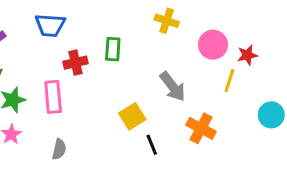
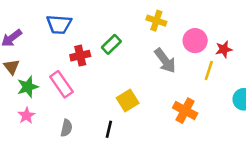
green rectangle: (113, 49) -> (111, 44), turned 42
gray arrow: (173, 86) -> (165, 61), moved
pink rectangle: (53, 97) -> (61, 84), turned -30
black line: (152, 145) -> (109, 129), moved, turned 35

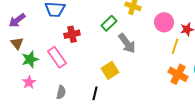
green rectangle: (111, 44) -> (109, 23), moved
gray arrow: (165, 61) -> (127, 43), moved
orange cross: (185, 111) -> (178, 74), moved

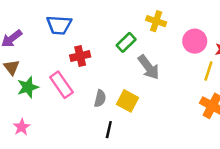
yellow square: (110, 70) -> (127, 101), turned -30
pink star: (29, 82) -> (22, 127), moved
gray semicircle: (61, 92) -> (100, 98), moved

